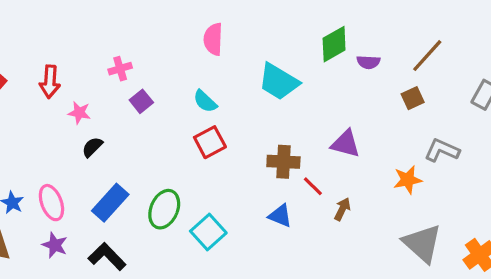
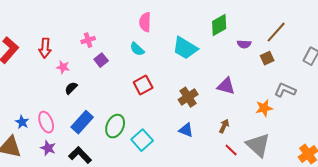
purple semicircle: (368, 62) -> (244, 44), moved
cyan semicircle: (205, 101) -> (137, 49), moved
brown cross: (283, 162) -> (188, 97), turned -36
red line: (313, 186) -> (231, 150), moved
gray triangle: (422, 243) -> (258, 145), moved

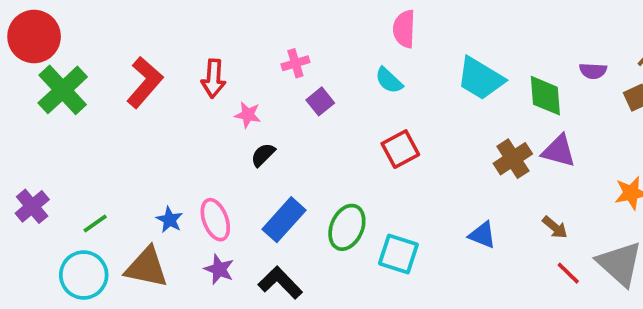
green diamond: (219, 25) -> (545, 96), moved, turned -65
brown cross: (188, 97) -> (513, 159), moved
brown arrow: (224, 126) -> (555, 227), turned 104
cyan square: (142, 140) -> (398, 254), turned -30

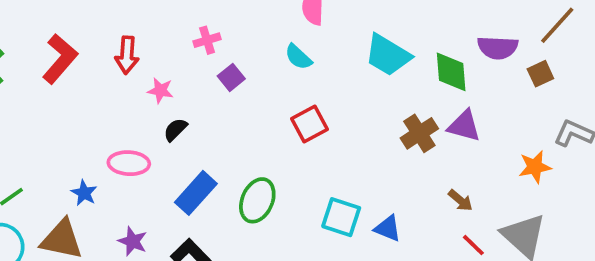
purple semicircle: (593, 71) -> (498, 48), size x1.5
pink ellipse: (215, 220) -> (129, 163), moved, turned -66
blue triangle: (482, 235) -> (388, 228), moved
cyan square: (398, 254) -> (341, 217), moved

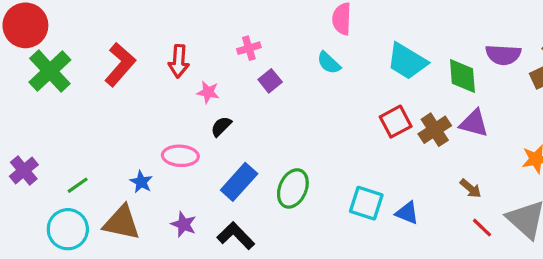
red square: (309, 124) -> (396, 122), moved

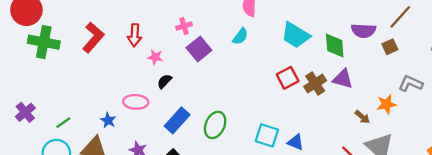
cyan semicircle: (329, 63) -> (240, 36), turned -96
green cross: (50, 71) -> (44, 42), turned -36
purple square: (270, 81) -> (199, 49), size x1.5
brown arrow: (471, 188) -> (362, 117), moved

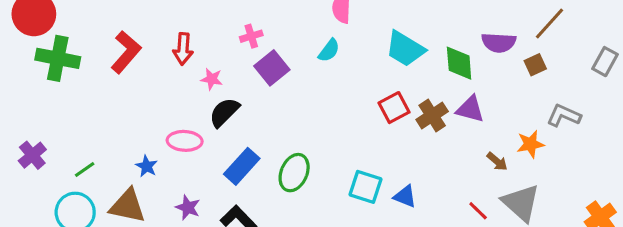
black semicircle: (164, 81) -> (224, 112), size x1.5

